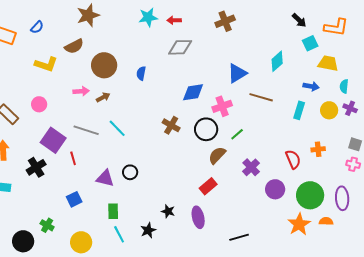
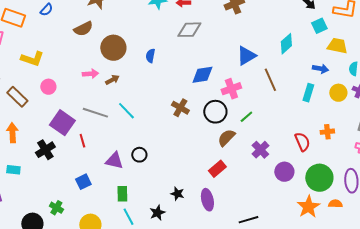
yellow L-shape: (46, 64) -> (32, 59), moved
brown line: (261, 97) -> (270, 80), turned 50

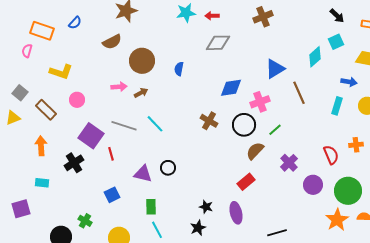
cyan square: (319, 26) -> (336, 42), moved
black star: (157, 213) -> (198, 228), moved

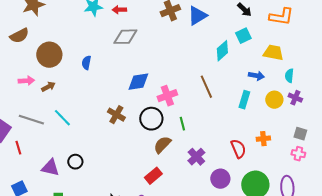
blue triangle: (275, 69) -> (197, 16), moved
green line: (275, 130) -> (182, 124), turned -64

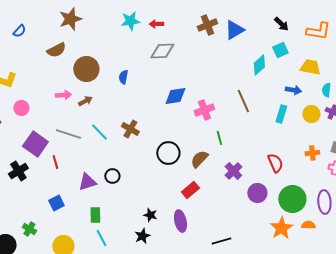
brown cross: (116, 115) -> (130, 129), moved
black circle: (151, 119) -> (168, 153), moved
orange cross: (263, 139) -> (312, 153), moved
purple triangle: (50, 168) -> (87, 182), turned -30

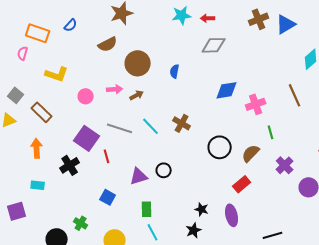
pink circle: (21, 108) -> (86, 96), moved
blue square: (56, 203) -> (108, 197), turned -35

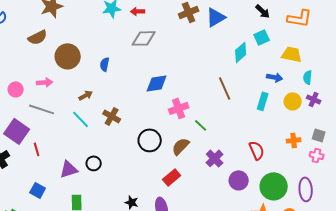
brown arrow: (137, 95) -> (86, 95), moved
pink cross: (256, 104) -> (179, 108), moved
gray line: (120, 128) -> (42, 109), moved
green line: (271, 132) -> (201, 125), turned -32

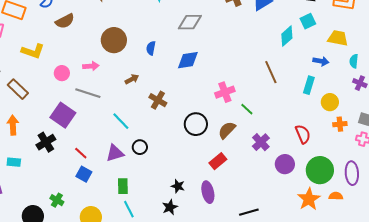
brown semicircle: (38, 37) -> (65, 21), moved
blue diamond: (157, 83) -> (188, 60), moved
yellow circle: (293, 101) -> (330, 102), moved
cyan line: (81, 119) -> (121, 121), moved
red line: (37, 149) -> (81, 153), moved, turned -32

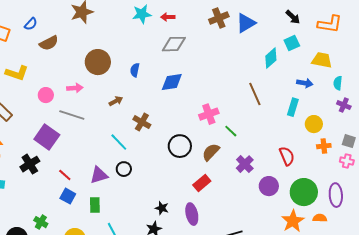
cyan line: (121, 121) -> (119, 142), moved
green rectangle: (123, 186) -> (95, 205), moved

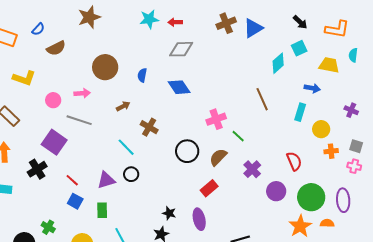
blue diamond: (172, 82) -> (179, 87), turned 65
cyan semicircle: (338, 83) -> (353, 55), moved

